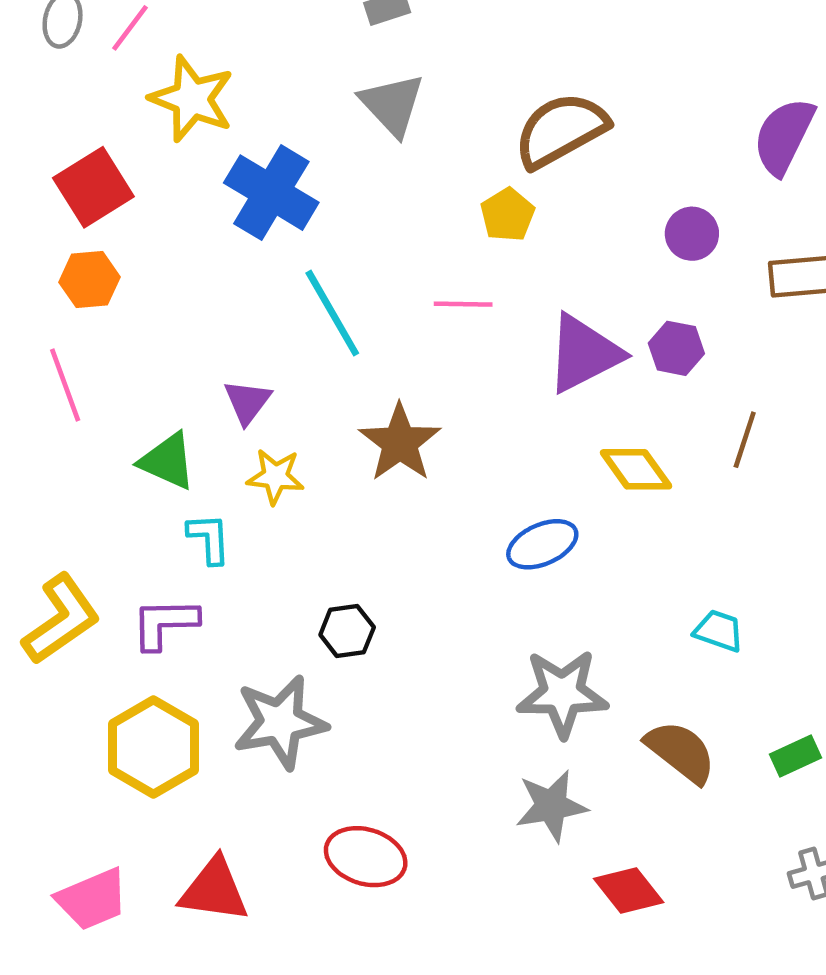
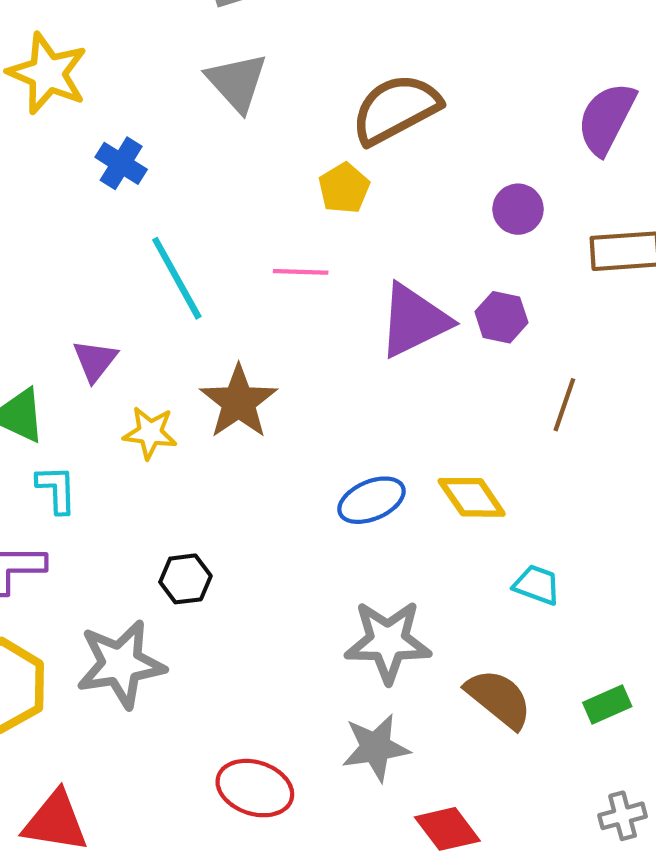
blue cross: (271, 193) -> (121, 163), size x0.6
yellow diamond: (636, 469) -> (472, 497), moved
yellow star: (275, 477) -> (150, 433), moved
red ellipse: (366, 857) -> (255, 788), moved

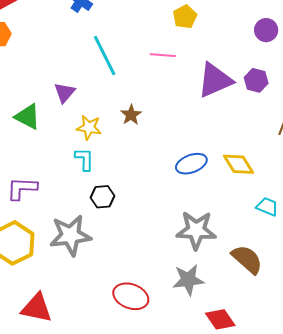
brown star: (239, 402) -> (131, 115), size x0.6
cyan L-shape: (56, 489) -> (84, 159), moved

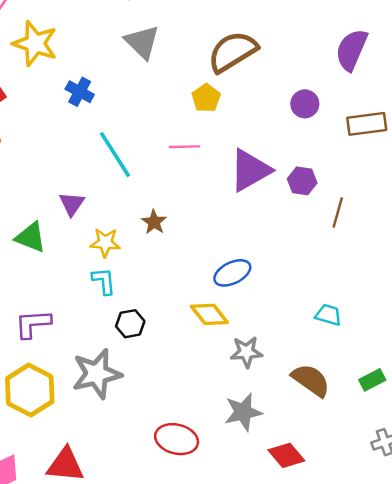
purple hexagon: (256, 80) -> (302, 181), moved
yellow diamond: (238, 164) -> (209, 314), moved
gray star: (196, 230) -> (246, 352), size x0.7

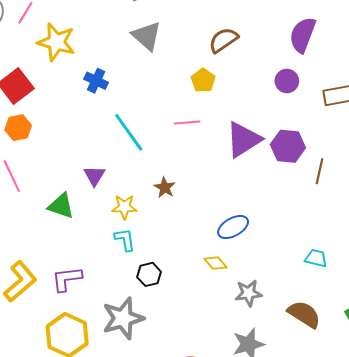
purple semicircle: (352, 50) -> (303, 35), moved
brown semicircle: (233, 52) -> (223, 40), size x0.7
purple hexagon: (302, 181) -> (288, 146), size x1.4
yellow diamond: (209, 314) -> (216, 263), size x0.7

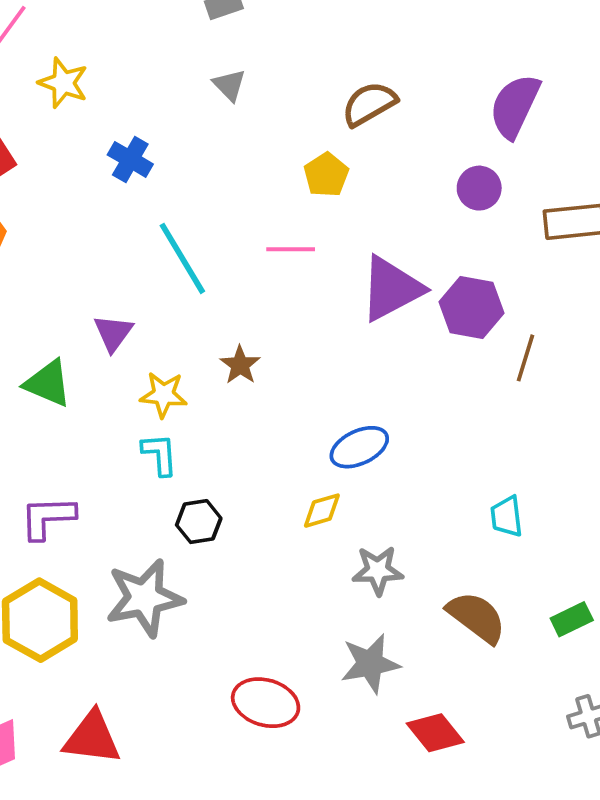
gray triangle: (147, 36) -> (229, 85), size x0.6
yellow star: (56, 42) -> (63, 83), size x0.7
cyan trapezoid: (316, 258) -> (507, 516), turned -115
yellow diamond: (216, 263) -> (322, 511), turned -70

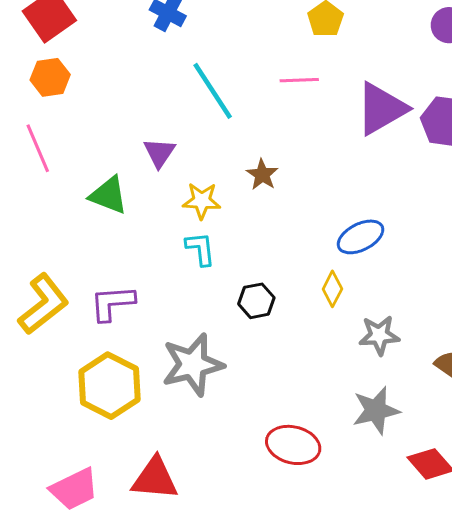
yellow diamond: (322, 511) -> (332, 289), turned -44
black hexagon: (199, 522) -> (256, 301), moved

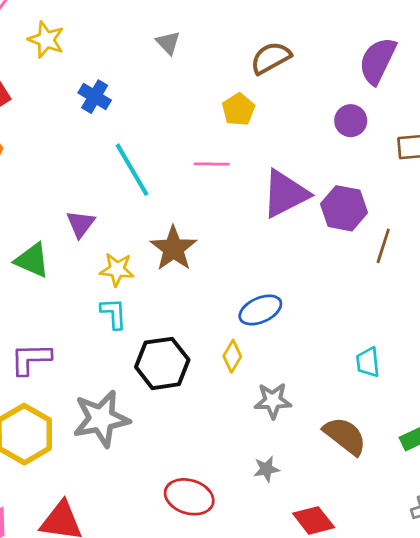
brown star: (262, 175) -> (173, 248), size x1.6
black hexagon: (256, 301) -> (162, 363), size x1.6
gray star: (376, 410) -> (266, 469), size x0.6

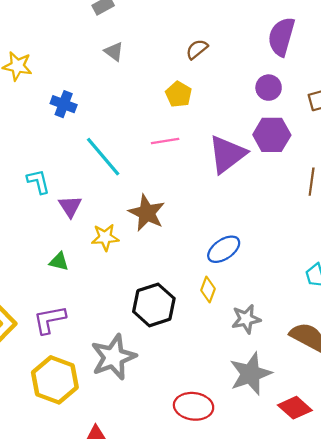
brown semicircle: (271, 58) -> (197, 49), size x0.7
purple hexagon: (344, 208) -> (272, 135), moved
green triangle: (32, 260) -> (59, 261), moved, size x0.7
cyan L-shape: (114, 313) -> (38, 182), moved
gray star: (266, 469) -> (251, 374), size x2.0

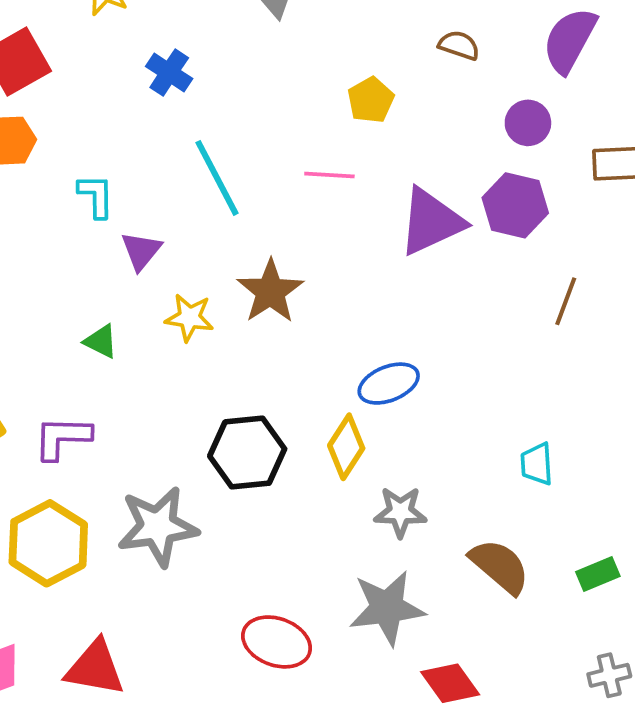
brown semicircle: (197, 49) -> (459, 45), moved, turned 45
yellow diamond: (208, 290) -> (346, 447), size x1.4

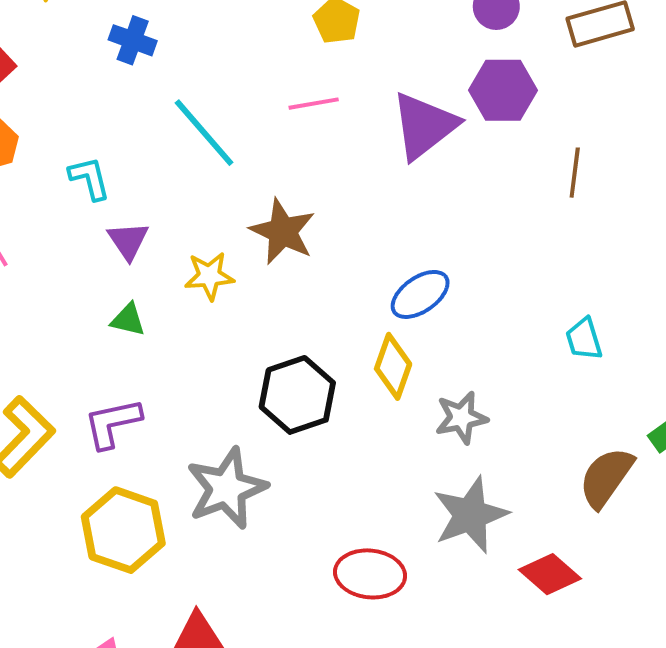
purple triangle: (141, 251) -> (128, 241), moved
brown semicircle: (500, 566) -> (606, 477), moved, turned -82

